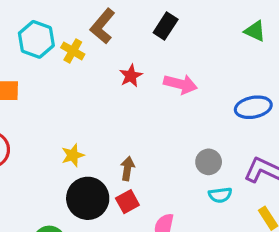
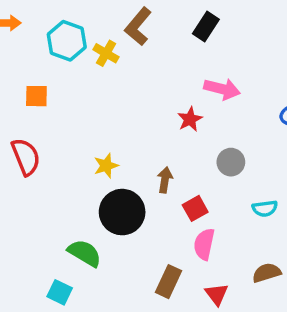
red star: (131, 76) -> (190, 119), moved
gray circle: (209, 162) -> (231, 162), moved
red square: (127, 202) -> (195, 208), moved

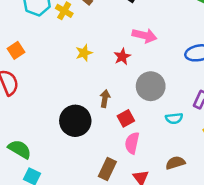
orange square: (36, 96) -> (16, 50), moved, turned -35
gray circle: (231, 162) -> (151, 86), size x1.5
yellow star: (106, 166) -> (84, 53), moved
green semicircle: (85, 253) -> (20, 149), moved

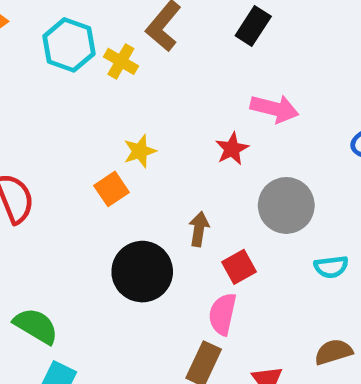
orange square: (16, 50) -> (111, 189), moved
yellow star: (84, 53) -> (140, 151), moved
pink semicircle: (132, 143) -> (222, 314), moved

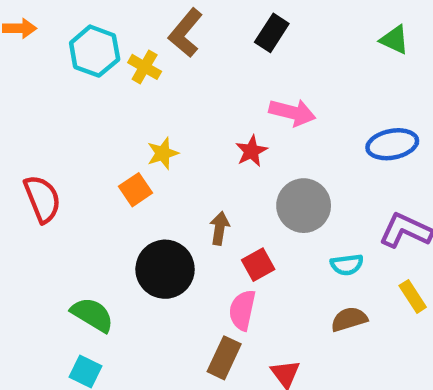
green semicircle: (36, 326) -> (92, 315), moved
brown semicircle: (333, 352) -> (349, 319), moved

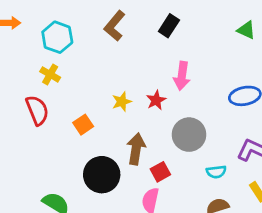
yellow cross: (145, 67) -> (50, 74), moved
pink arrow: (292, 112) -> (182, 76), turned 84
yellow star: (163, 153) -> (122, 102), moved
red semicircle: (42, 199) -> (37, 110), moved
brown arrow: (220, 228) -> (136, 149), size x1.5

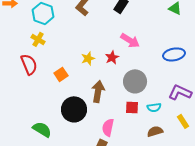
pink arrow: (182, 76) -> (130, 40), turned -66
red square: (160, 172) -> (132, 107), moved, turned 32

